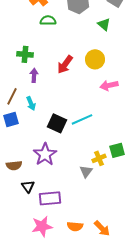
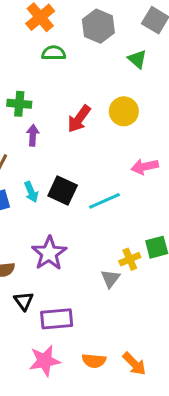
pink arrow: (109, 85) -> (145, 167), moved
cyan arrow: (31, 103) -> (31, 192), moved
black square: (57, 123) -> (63, 190), moved

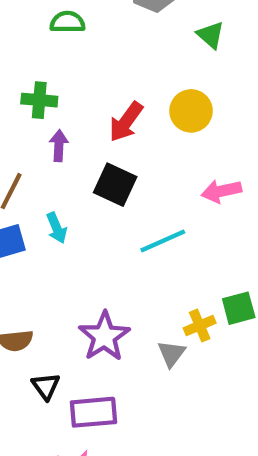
green semicircle: (54, 53) -> (67, 22), moved
black square: (63, 190) -> (115, 185), moved
purple star: (49, 253) -> (104, 336), moved

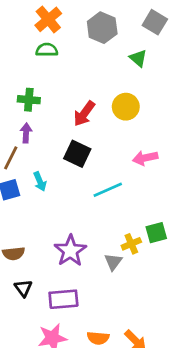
purple arrow: (59, 146) -> (26, 133), moved
black triangle: (46, 386) -> (23, 288), moved

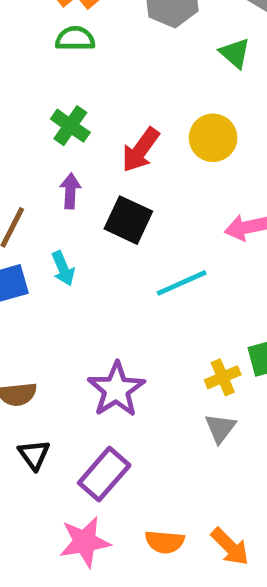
green cross: (29, 100) -> (70, 126), moved, turned 30
purple arrow: (26, 133) -> (70, 191), moved
gray triangle: (113, 262) -> (220, 428), moved
purple rectangle: (63, 299) -> (104, 474), turned -44

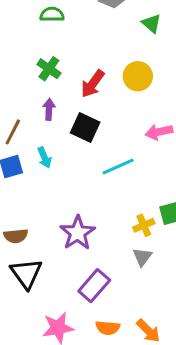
black triangle: (34, 455) -> (26, 274), size x1.6
purple rectangle: (104, 474) -> (94, 286), moved

